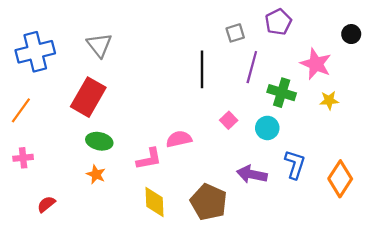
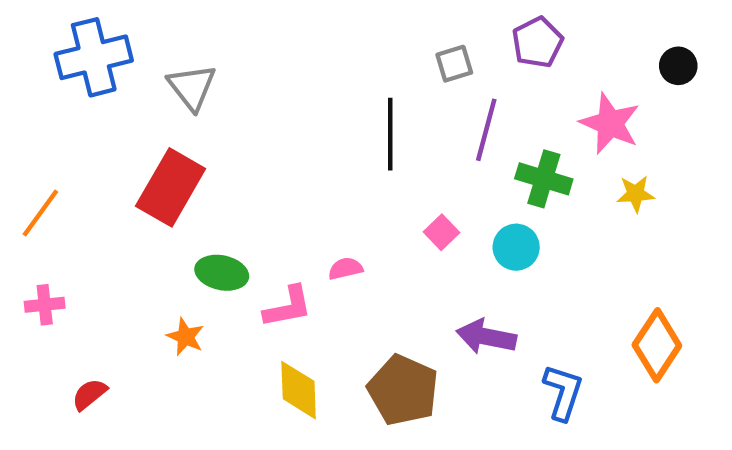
blue cross: (35, 52) -> (94, 57), moved
pink semicircle: (179, 139) -> (345, 268), size x0.7
green ellipse: (99, 141) -> (222, 273), moved
blue L-shape: (295, 164) -> (563, 392), moved

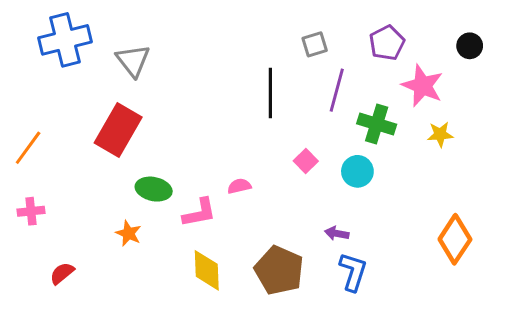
purple pentagon: (537, 42) -> (387, 43), moved
purple arrow: (486, 337) -> (337, 233), size x0.6
blue L-shape: (563, 392) -> (353, 272), moved

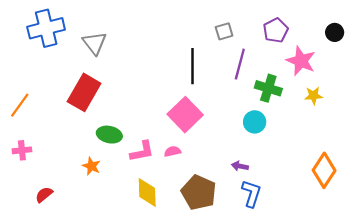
pink square: (306, 161) -> (185, 115), moved, size x2.0
pink semicircle: (239, 186) -> (172, 151), moved

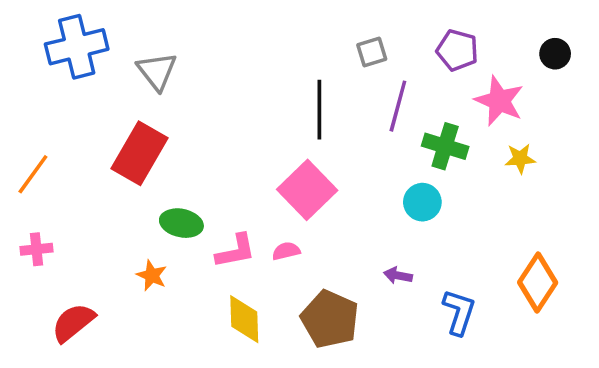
purple pentagon: (276, 30) -> (457, 50), turned -30
blue L-shape: (251, 194) -> (459, 312), moved
red semicircle: (44, 195) -> (73, 323), size x1.5

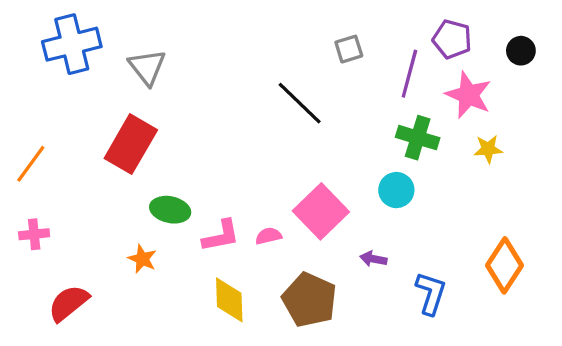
purple pentagon: (457, 50) -> (452, 39), moved
purple line: (398, 106) -> (409, 74), moved
black line: (319, 110) -> (300, 103), turned -46
pink square: (307, 190) -> (321, 211), moved

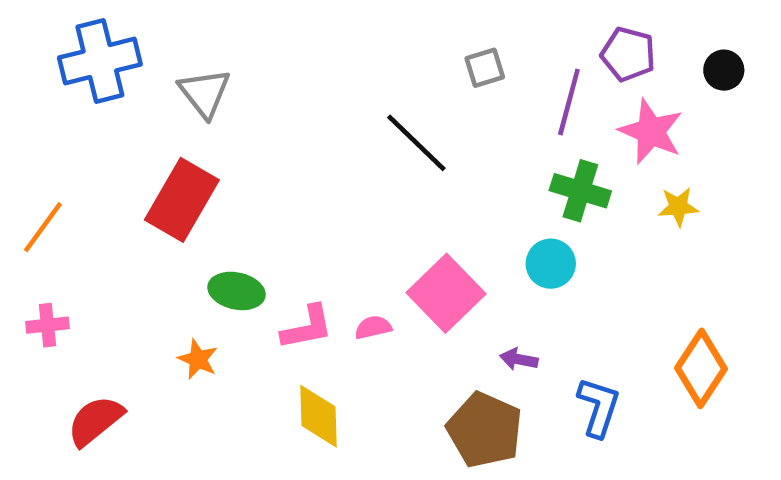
brown pentagon: (309, 300) -> (485, 430), moved

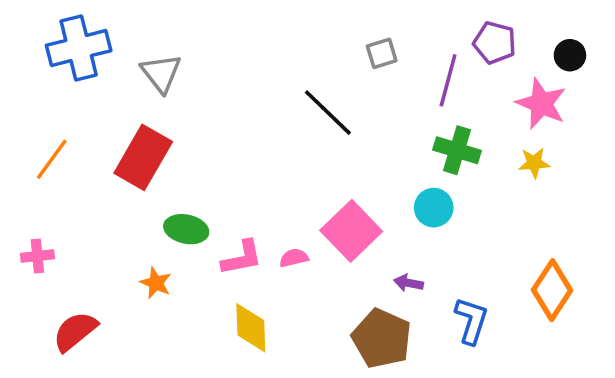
pink star: (651, 132) -> (541, 104), moved
orange line: (43, 227) -> (52, 159), moved

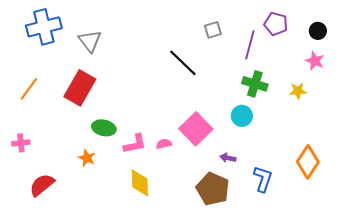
pink star: (541, 104) -> (315, 61), moved, size x0.7

